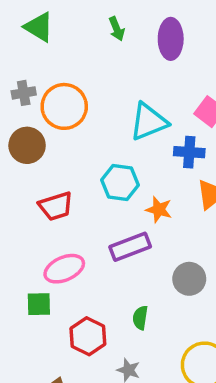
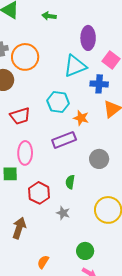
green arrow: (117, 29) -> (49, 16), moved, turned 120
purple ellipse: (171, 39) -> (88, 38), moved
pink ellipse: (64, 269) -> (25, 153), turned -65

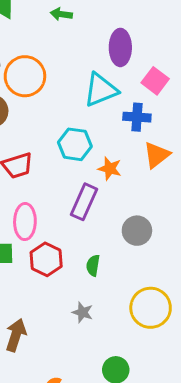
purple rectangle: (64, 140) -> (84, 202), turned -45
red hexagon: (39, 193) -> (46, 259), moved

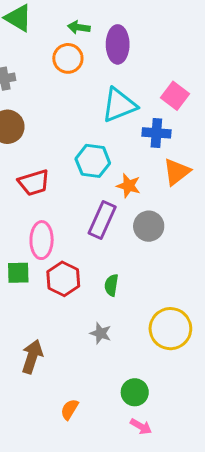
purple ellipse: (120, 47) -> (118, 44), moved
orange circle: (25, 76) -> (68, 58), moved, size x0.7
gray circle: (137, 231) -> (149, 226), moved

